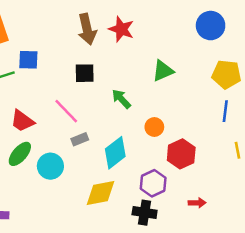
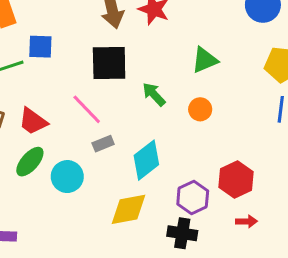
black square: (85, 73) -> (109, 63), size x1.5
orange circle: (154, 127) -> (200, 109), moved
red hexagon: (181, 154) -> (236, 180), moved

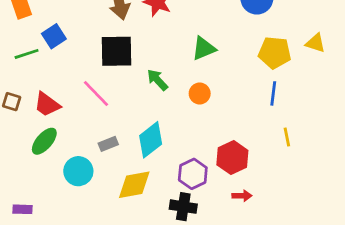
blue square: (40, 47) -> (54, 36), turned -35
gray rectangle: (103, 144) -> (108, 144), moved
cyan circle: (67, 177) -> (78, 171), moved

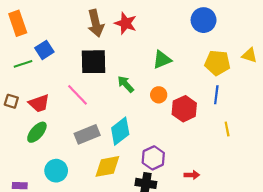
red trapezoid: (47, 104) -> (39, 103), turned -55
gray rectangle: (108, 144) -> (87, 134), size x1.6
red hexagon: (232, 158) -> (184, 109), moved
cyan circle: (78, 171) -> (56, 171), moved

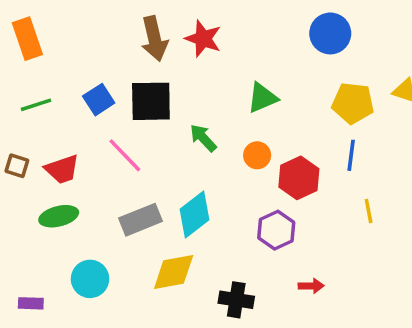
blue square: (44, 50) -> (99, 100), moved
green ellipse: (37, 132) -> (59, 216), turned 35
purple hexagon: (153, 158) -> (276, 230), moved

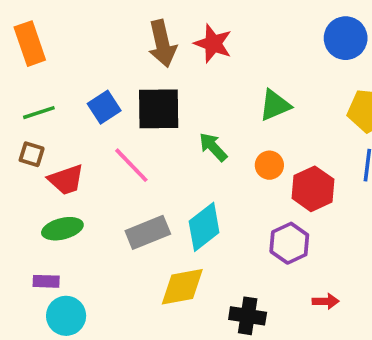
brown square: (17, 166) -> (32, 154), moved
cyan circle: (90, 279) -> (66, 316), moved
purple rectangle: (31, 303) -> (46, 281), moved

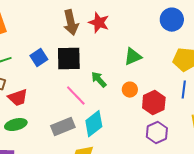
pink line: (131, 165) -> (76, 96), moved
purple hexagon: (289, 243) -> (157, 133), moved

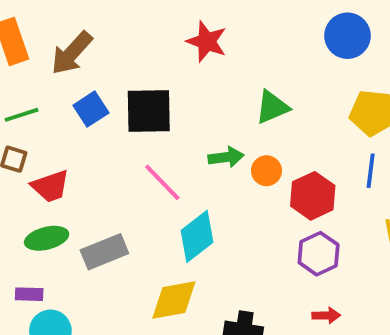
brown arrow: (71, 23) -> (72, 53), moved, turned 55
green arrow: (99, 80) -> (226, 157), moved, turned 126
gray rectangle: (63, 127) -> (104, 252), moved

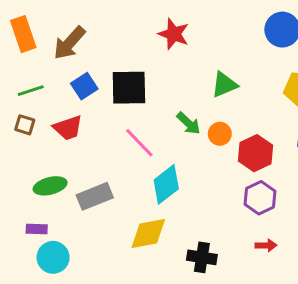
green arrow: (226, 157) -> (189, 123), turned 50
red trapezoid: (50, 186) -> (68, 128), moved

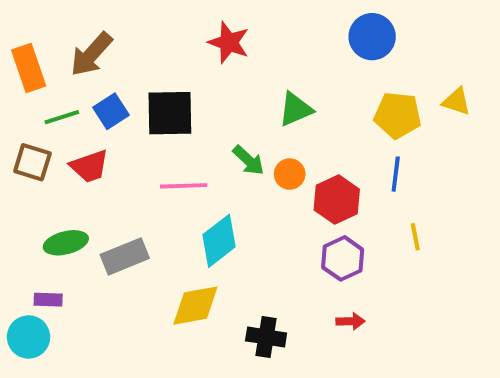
orange rectangle: (23, 34) -> (29, 68), moved
green line: (31, 91) -> (62, 117), moved
brown square: (25, 125) -> (32, 162), size x1.4
pink line: (139, 143) -> (184, 186), turned -48
cyan circle: (53, 257) -> (29, 337), moved

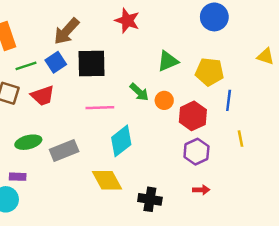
brown arrow: (91, 54) -> (66, 31), moved
yellow pentagon: (398, 115) -> (210, 72), moved
yellow diamond: (195, 306) -> (107, 180), turned 72

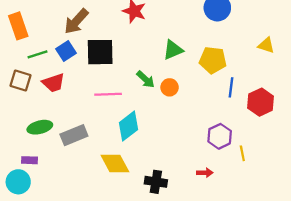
red hexagon: (193, 116) -> (261, 102), moved
yellow line: (241, 139) -> (242, 153), moved
purple hexagon: (196, 152) -> (220, 136), moved

